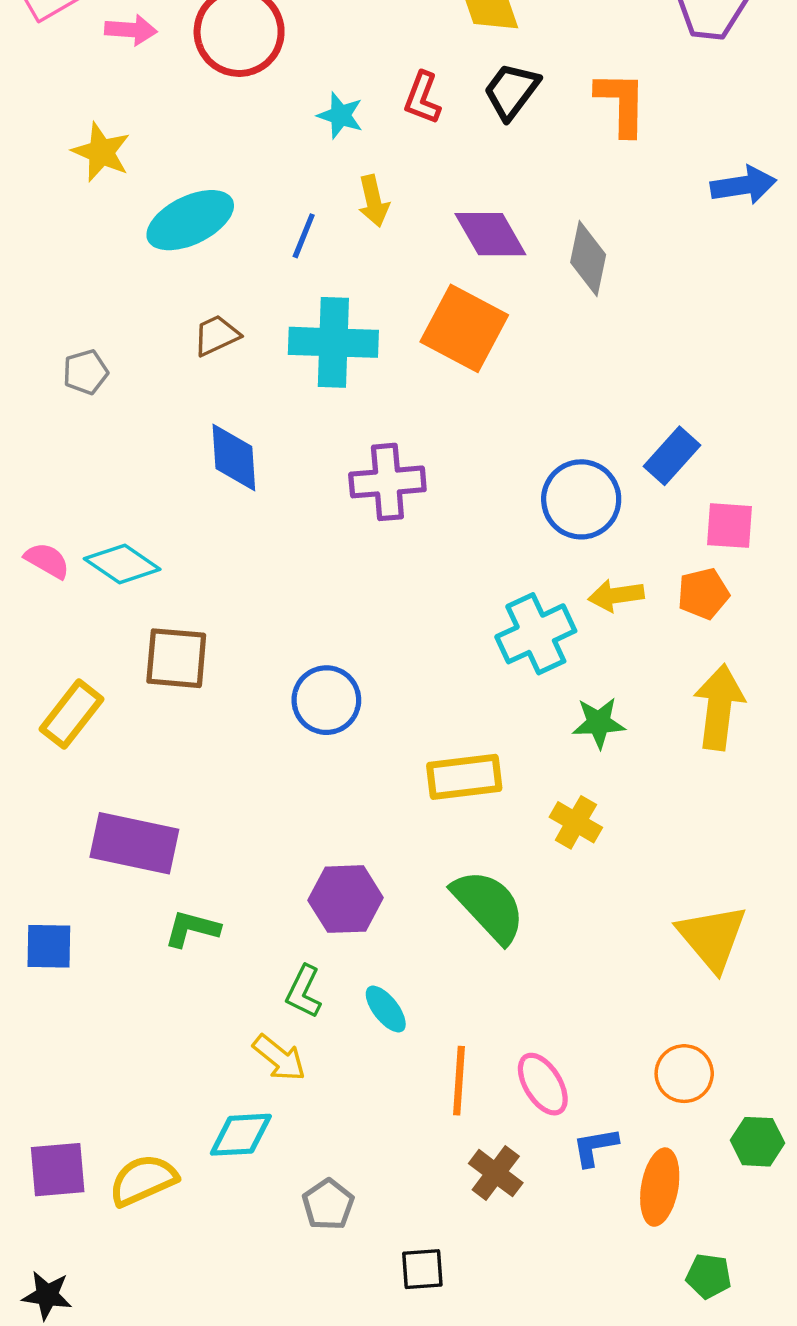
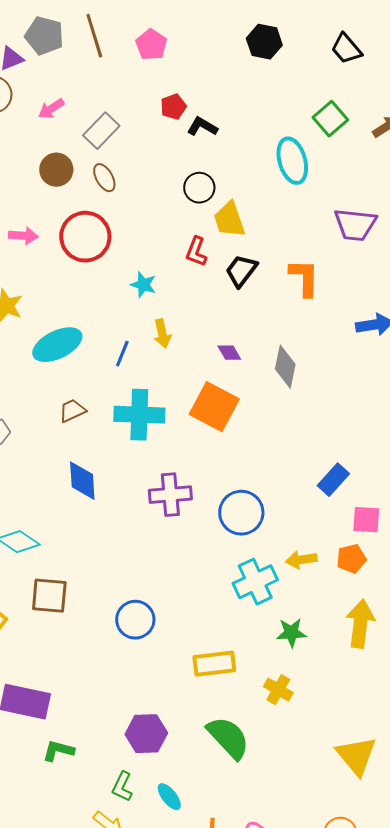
red L-shape: (422, 98) -> (196, 252), moved
purple diamond: (490, 234) -> (229, 353), size x0.6
blue circle: (581, 499) -> (241, 513), moved

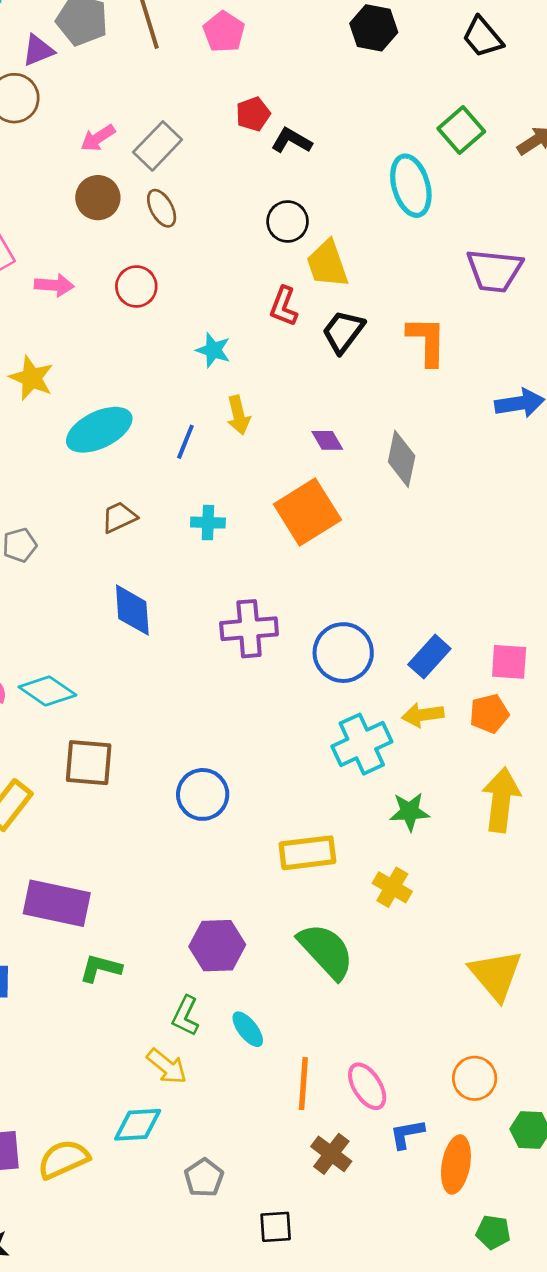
pink arrow: (51, 109) -> (98, 138), moved
red circle: (85, 237) -> (136, 286), size x0.6
orange square: (214, 407) -> (307, 512), turned 30
cyan cross: (139, 415) -> (208, 523), size x0.5
blue rectangle: (333, 480) -> (429, 657), moved

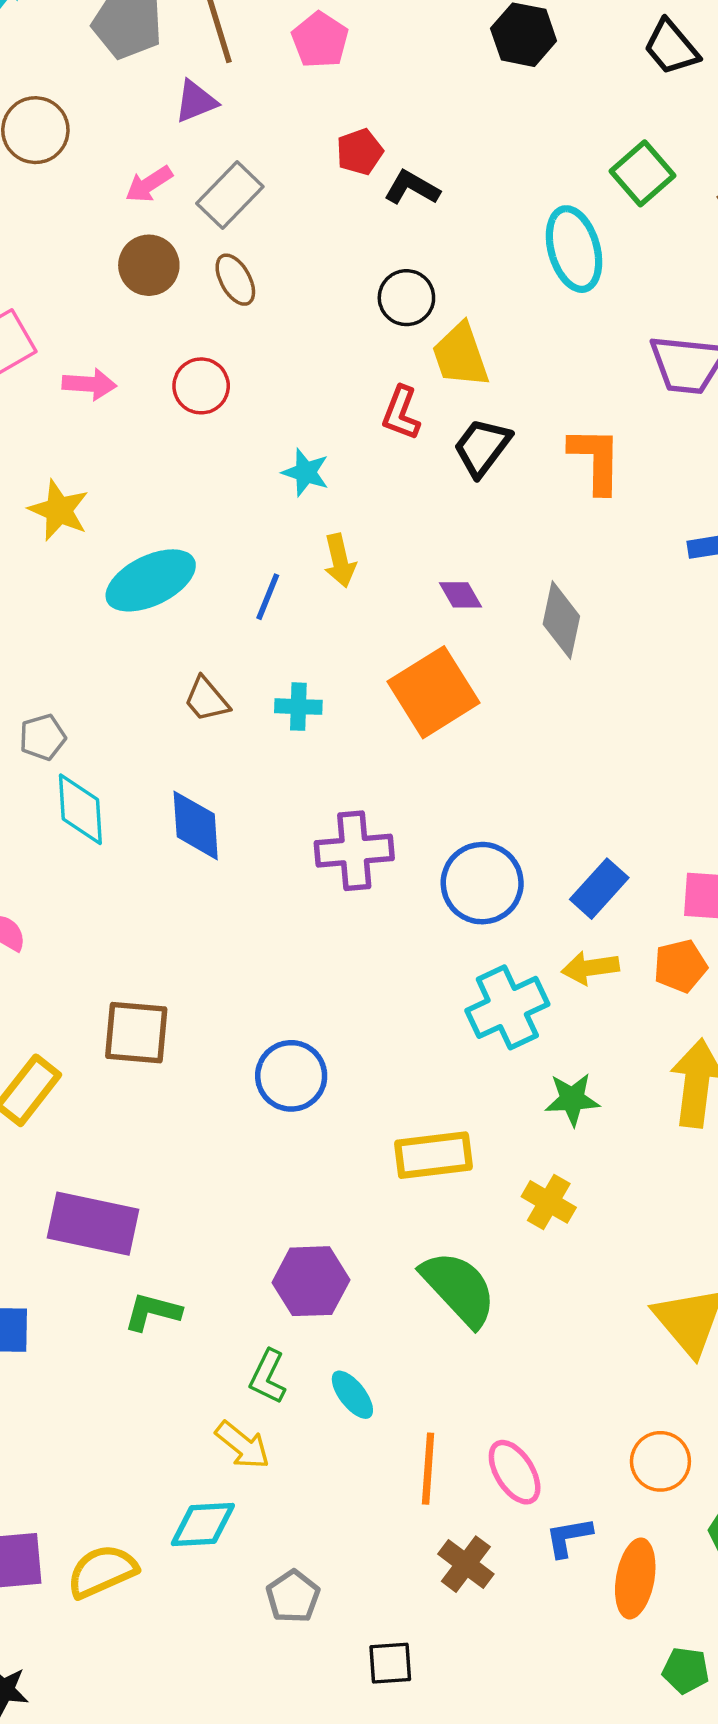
purple triangle: (38, 50) -> (196, 101), moved
brown trapezoid: (119, 517) -> (207, 699), moved, turned -105
cyan diamond: (47, 691) -> (80, 809), moved, turned 52

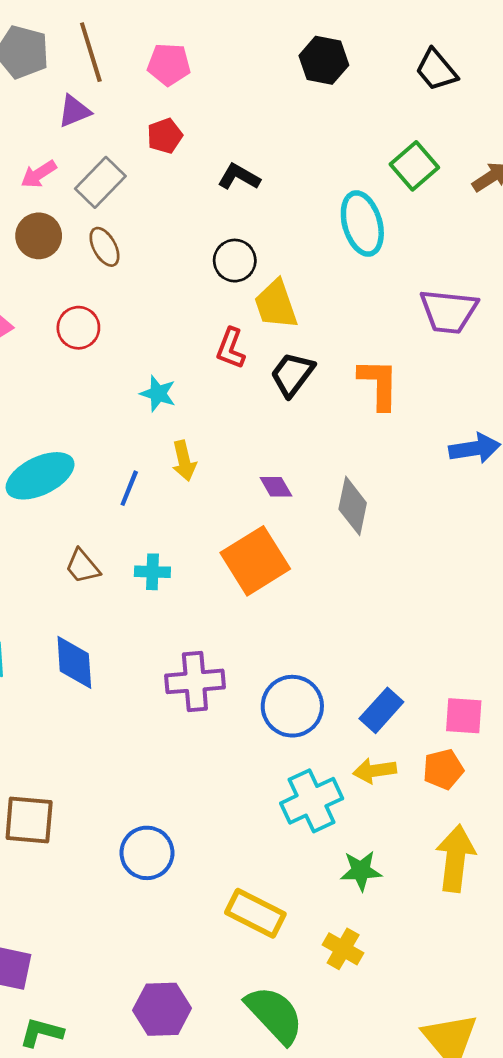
pink pentagon: (320, 40) -> (169, 64), turned -30
red pentagon: (360, 152) -> (165, 136), moved
yellow rectangle: (433, 1155) -> (255, 913), turned 34

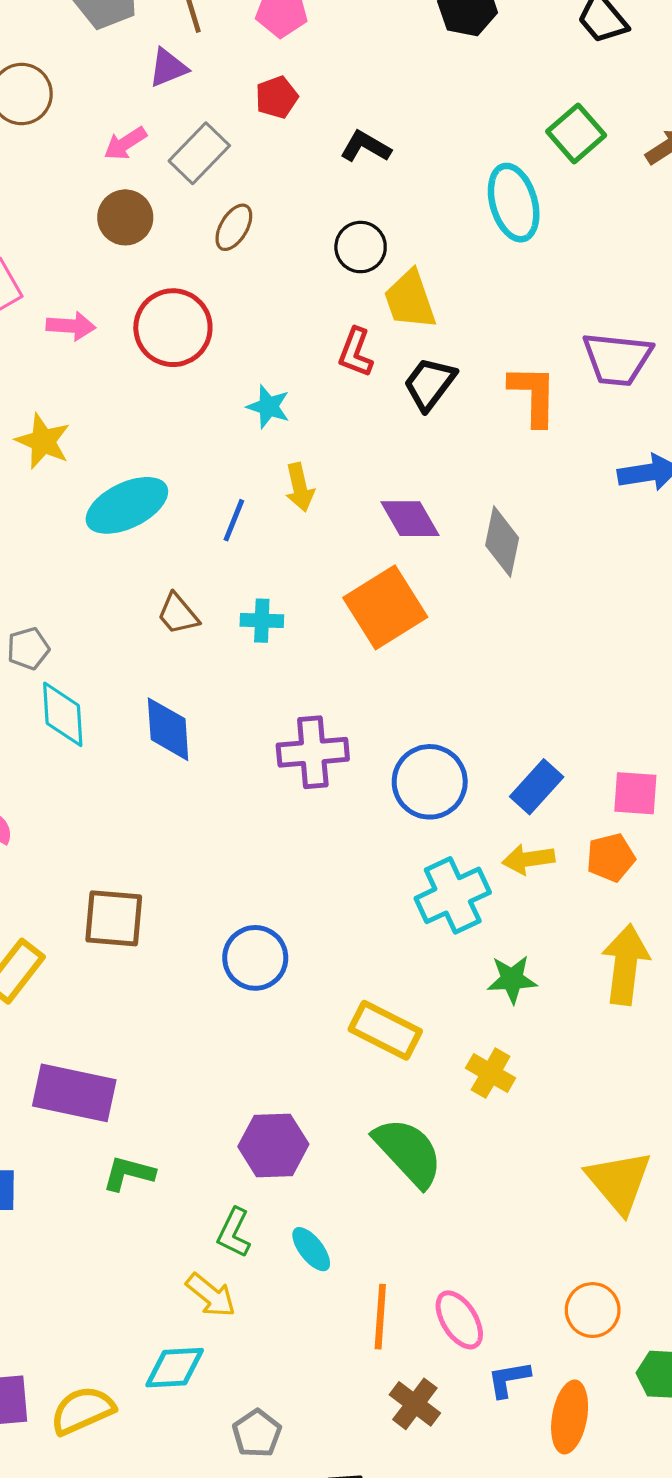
brown ellipse: (104, 247) -> (234, 227), moved, turned 60
purple trapezoid: (449, 311) -> (617, 359), moved
red circle: (78, 328) -> (173, 328), size x1.5
purple diamond: (276, 487) -> (410, 519), size x1.5

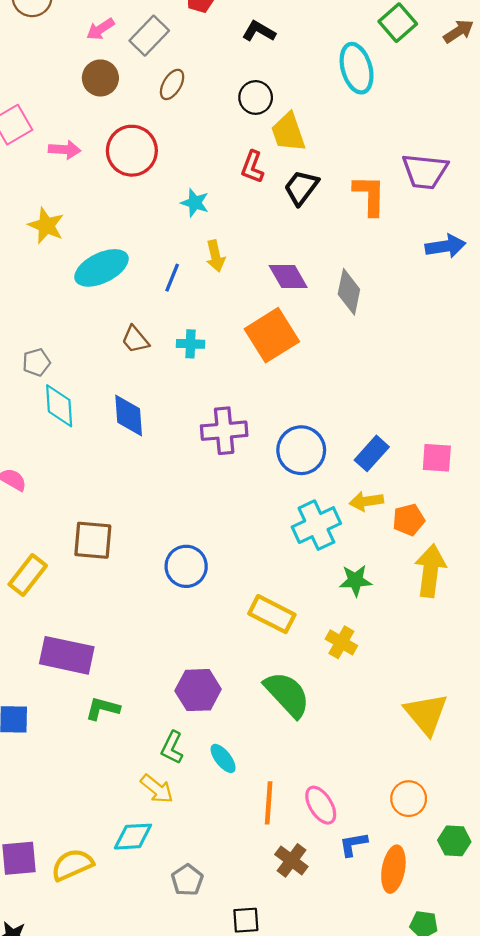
orange pentagon: (611, 858) -> (409, 520), moved

